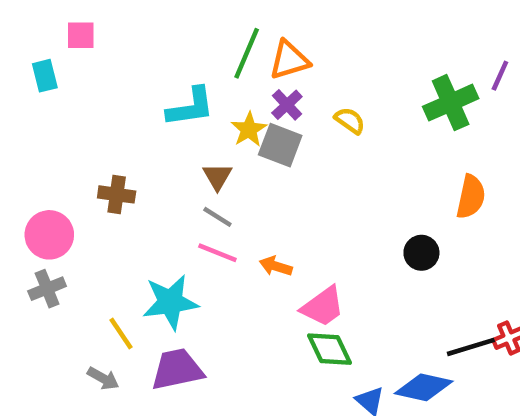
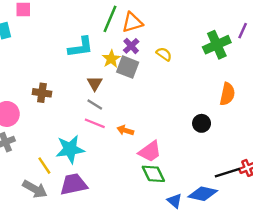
gray arrow: (103, 378) -> (35, 189), size x1.5

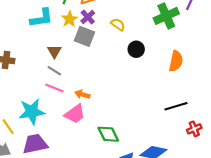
yellow star: (111, 59) -> (69, 19), moved
black circle: (202, 123) -> (136, 49), moved
pink trapezoid: (150, 152) -> (75, 114), moved
black line: (227, 173) -> (176, 106), moved

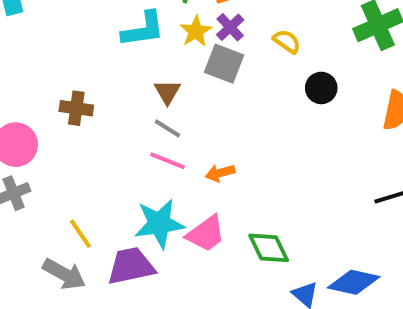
orange arrow: (82, 94) -> (220, 173), turned -32
cyan star: (32, 112) -> (159, 224), moved
pink trapezoid: (75, 114) -> (206, 234), moved

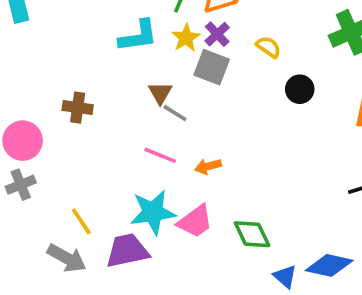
gray line: (167, 128) -> (175, 113), moved

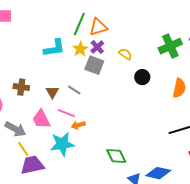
brown triangle: (160, 93) -> (52, 92), moved
orange arrow: (208, 166) -> (78, 125), moved
pink trapezoid: (195, 221) -> (41, 119), moved, turned 100
purple trapezoid: (127, 251) -> (32, 165), moved
gray arrow: (67, 258) -> (15, 129), moved

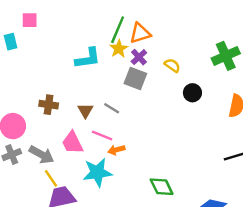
yellow star: (80, 49) -> (119, 49), moved

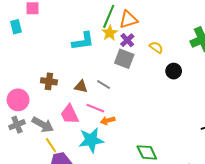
brown triangle: (85, 111) -> (81, 87), turned -48

